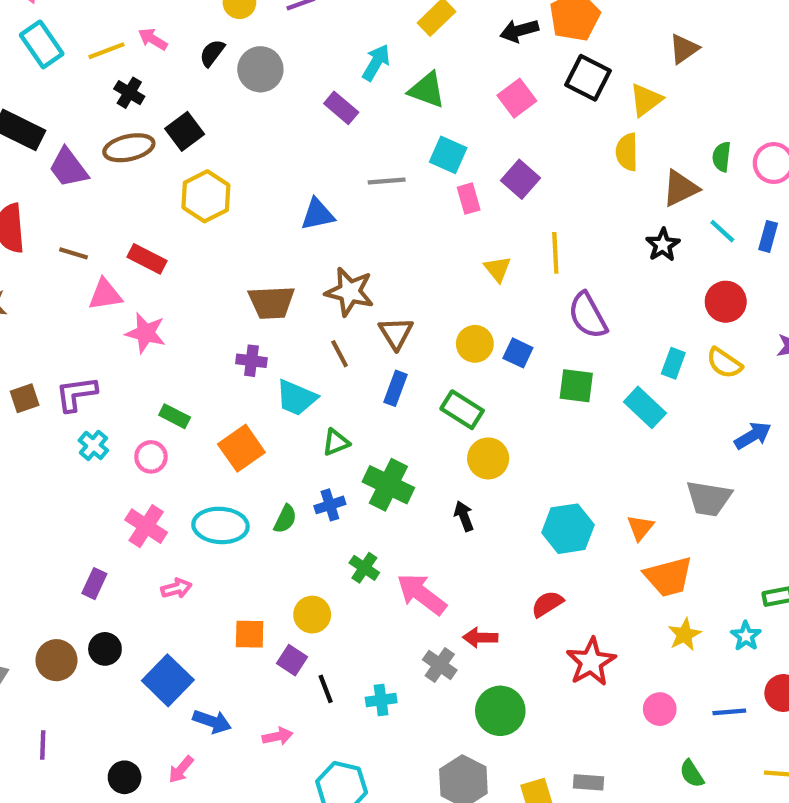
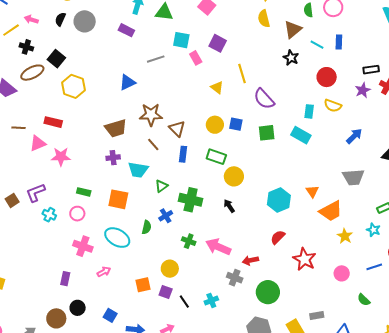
orange square: (241, 448) -> (118, 199), turned -30
gray trapezoid: (709, 498) -> (353, 177), moved
cyan ellipse: (220, 525) -> (117, 238), turned 40
blue square: (168, 680) -> (110, 315), size x0.6

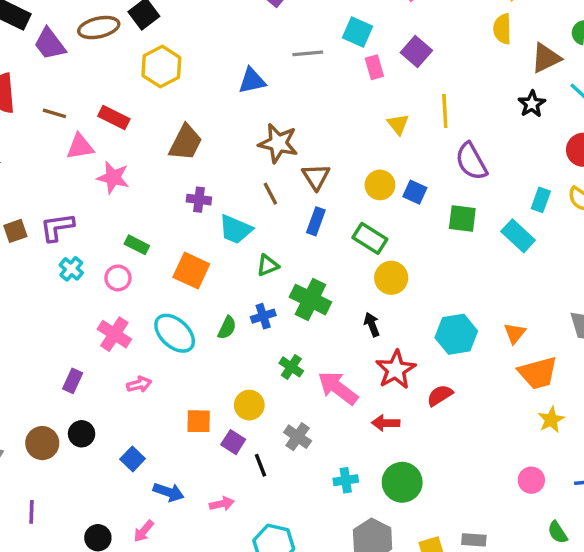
brown trapezoid: (116, 128) -> (186, 142), moved, turned -60
red star: (304, 259) -> (396, 370), moved
gray cross: (235, 278) -> (298, 437), moved
cyan cross: (211, 301) -> (346, 480), moved

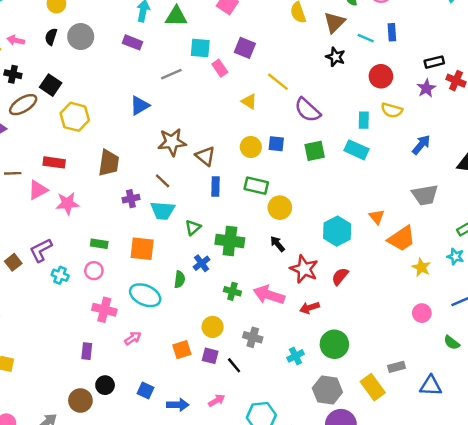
yellow line: (445, 111) -> (278, 82), turned -30
brown line: (270, 194) -> (163, 181), moved

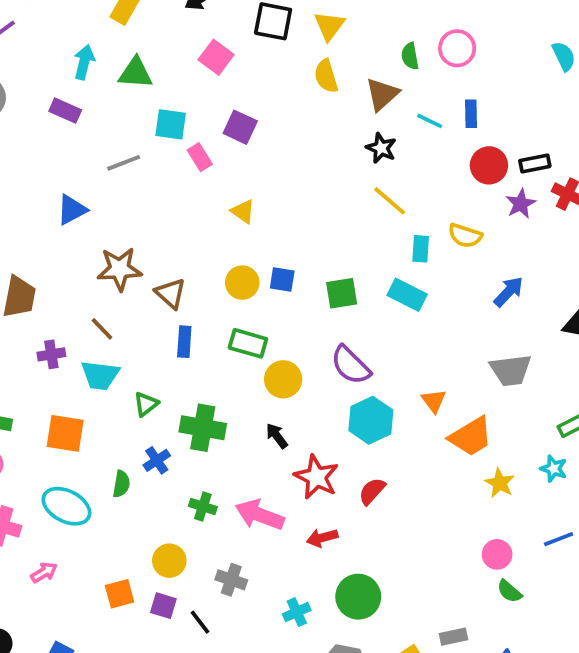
red circle: (381, 76) -> (489, 165), moved
yellow line: (278, 82) -> (390, 201), moved
purple semicircle: (308, 110) -> (351, 365), moved
green semicircle: (452, 343) -> (509, 591), moved

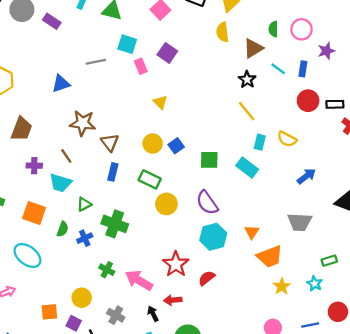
purple rectangle: (65, 111) -> (52, 21), moved
purple star: (521, 204) -> (326, 51), moved
blue square: (282, 280) -> (176, 146), turned 35
black arrow: (277, 436) -> (153, 314), moved
green semicircle: (121, 484) -> (63, 229), moved

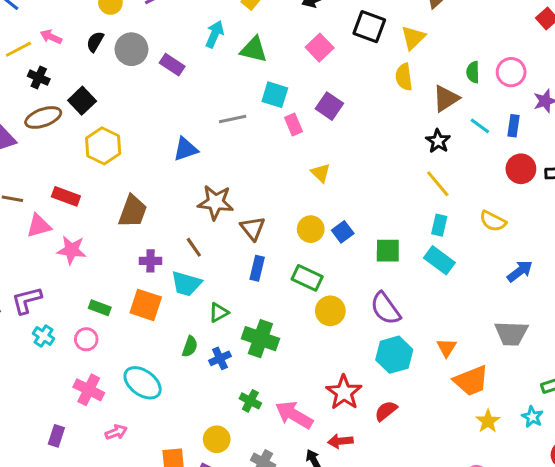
cyan rectangle: (260, 142) -> (439, 225), moved
orange square: (34, 213) -> (146, 305), moved

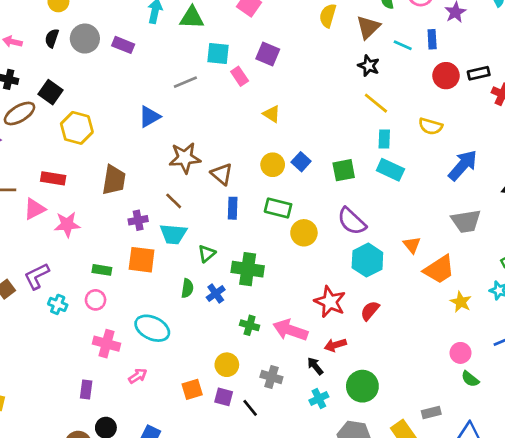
yellow semicircle: (404, 77) -> (328, 16), turned 35
blue arrow: (520, 271) -> (463, 165), size x1.4

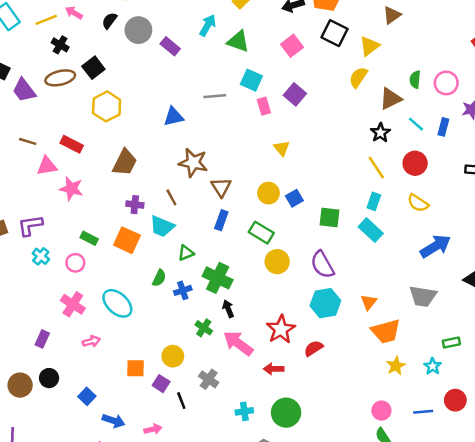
red circle: (446, 76) -> (415, 163), moved
black arrow: (315, 366) -> (228, 309), moved

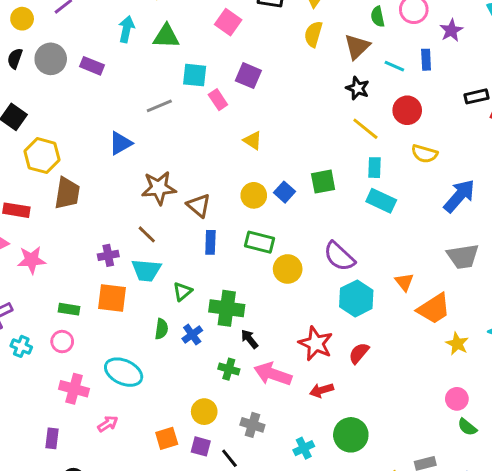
brown trapezoid: (125, 162) -> (67, 193), moved
green square: (329, 218) -> (323, 182), moved

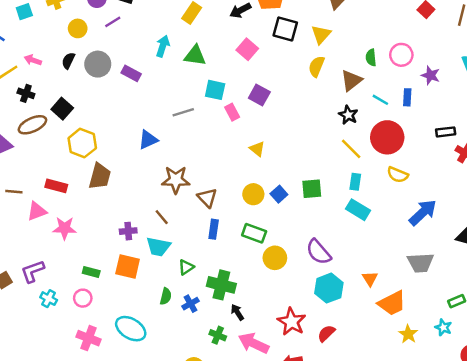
purple star: (451, 30) -> (430, 75), turned -30
red circle: (407, 110) -> (387, 137), size x1.4

